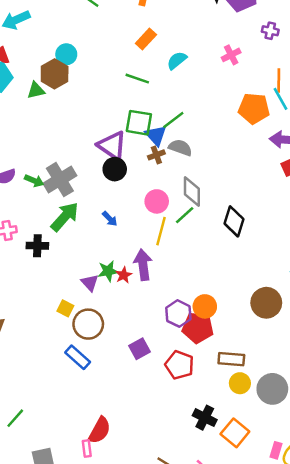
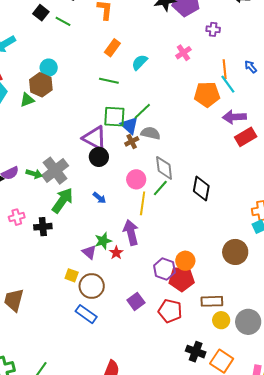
red star: (124, 275) -> (116, 253), moved

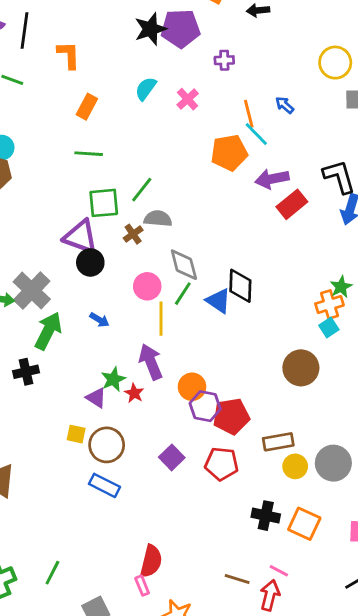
cyan semicircle: (140, 62) -> (146, 89), moved
blue triangle: (129, 125) -> (218, 301), moved
orange circle: (185, 261) -> (192, 387), moved

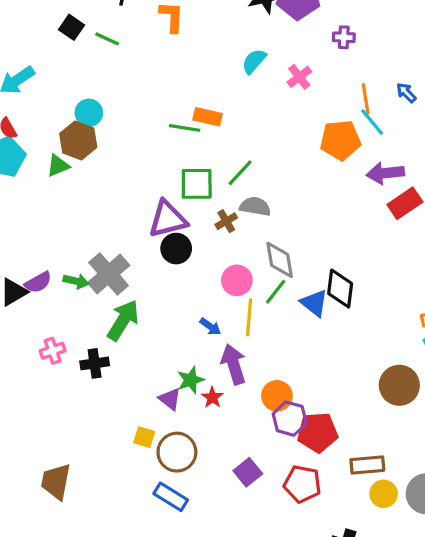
orange rectangle: (87, 107) -> (208, 117), moved, turned 70
purple triangle: (80, 237) -> (168, 219), turned -39
blue arrow: (99, 320) -> (210, 327), moved

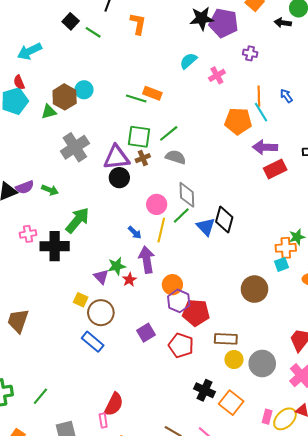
cyan circle: (89, 113) -> (84, 90), moved
brown cross: (226, 221) -> (143, 158), moved
gray cross: (109, 274) -> (75, 147), moved
black cross: (95, 363) -> (55, 246), size x1.5

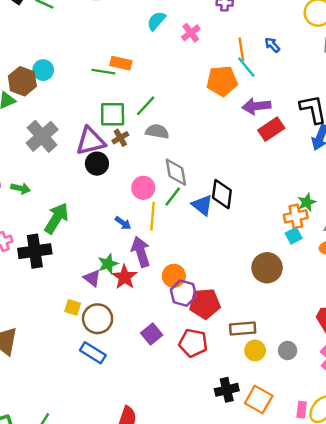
red star: (129, 280) -> (125, 277), size x1.5
gray circle: (262, 363) -> (288, 350), size x0.6
black cross: (204, 390) -> (227, 390), turned -30

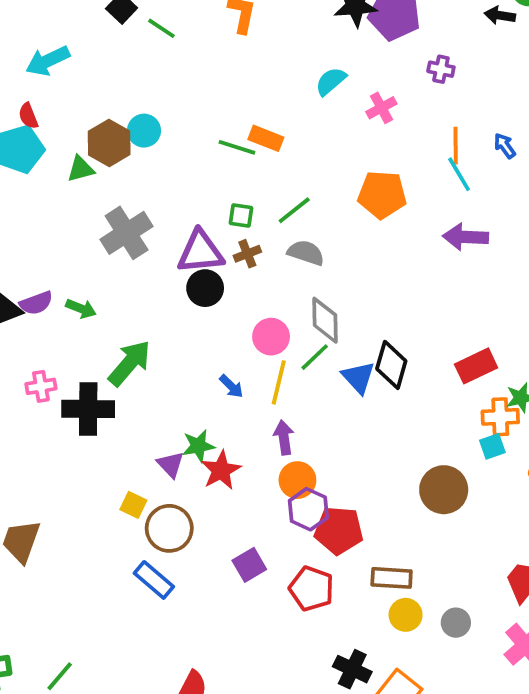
orange pentagon: (222, 81) -> (382, 195), moved
green square: (113, 114) -> (241, 216), size x0.6
red rectangle: (271, 129) -> (476, 366), moved
purple arrow: (141, 252) -> (284, 438), moved, size x0.7
black cross: (227, 390) -> (352, 669), turned 30

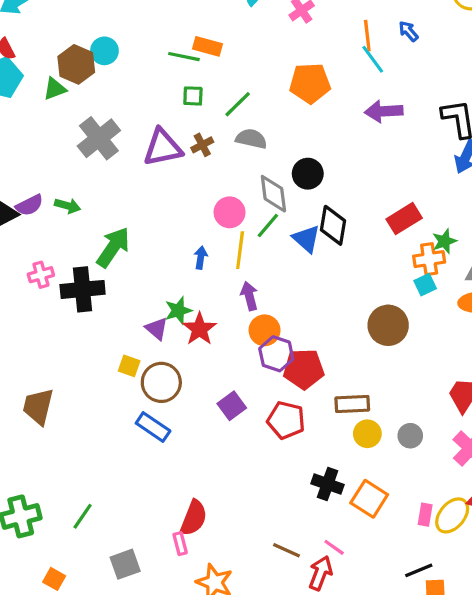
green square: (241, 216) -> (193, 96), moved
black circle: (205, 288) -> (308, 174), moved
blue arrow: (231, 386) -> (201, 258), turned -120

